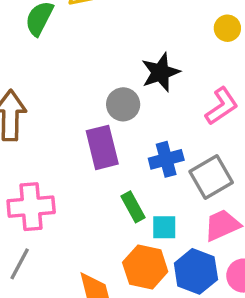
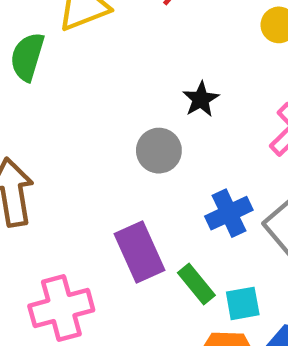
black star: (160, 72) -> (201, 99), size x0.7
purple rectangle: (102, 147) -> (139, 252), moved

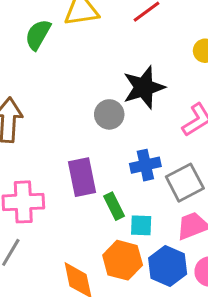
black star: (201, 99) -> (144, 87), size x1.8

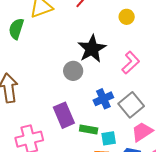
green rectangle: (114, 206) -> (89, 130), turned -42

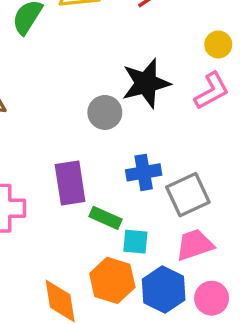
pink L-shape: (131, 63) -> (212, 91), moved

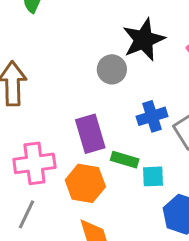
orange hexagon: (112, 280) -> (85, 183), moved

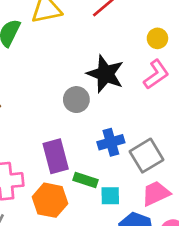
black star: (144, 40) -> (105, 74), turned -30

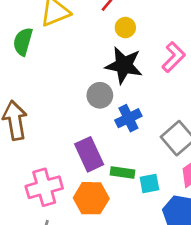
yellow circle: (157, 38) -> (125, 28), moved
blue cross: (111, 142) -> (128, 118), moved

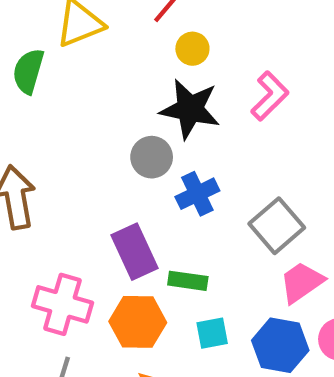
cyan square: (149, 184) -> (212, 333), moved
pink cross: (44, 187) -> (62, 304), turned 32

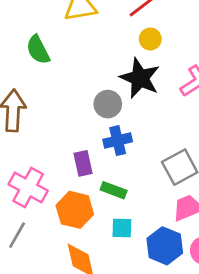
green semicircle: (28, 71) -> (38, 50), moved, turned -56
blue cross: (197, 194) -> (118, 141), moved
purple rectangle: (135, 252) -> (83, 163), size x0.7

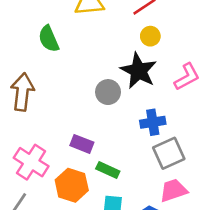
blue cross: (118, 141) -> (153, 122), moved
purple rectangle: (83, 163) -> (82, 144), turned -60

